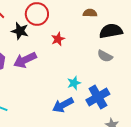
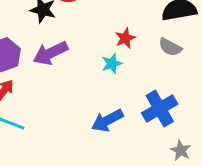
red star: (58, 39) -> (125, 38), moved
cyan star: (74, 83) -> (112, 64), moved

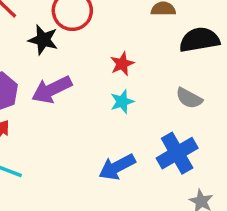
red star: (125, 38) -> (122, 64), moved
gray semicircle: (170, 47) -> (189, 98), moved

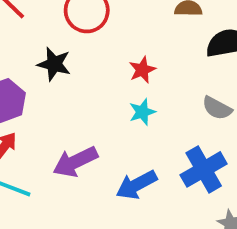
black star: (43, 40) -> (54, 64), moved
purple arrow: (52, 90) -> (75, 162), moved

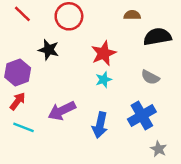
red star: (142, 70) -> (104, 53), size x1.5
blue arrow: (137, 185) -> (100, 125), turned -50

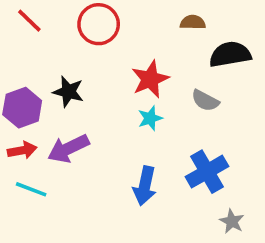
black star: (49, 50) -> (68, 92), moved
gray semicircle: (150, 77) -> (205, 101), moved
red arrow: (18, 101) -> (22, 150), turned 42
purple arrow: (62, 111) -> (68, 149), moved

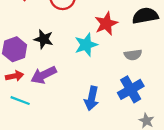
red star: (150, 79) -> (106, 24), moved
gray semicircle: (205, 101) -> (133, 55), moved, turned -36
cyan star: (150, 118) -> (86, 45), moved, size x1.5

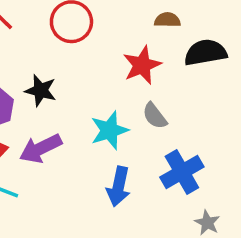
cyan star: (86, 45) -> (109, 130), moved
gray semicircle: (133, 55) -> (155, 116), moved, turned 60

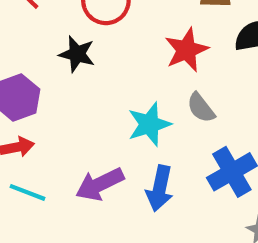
black star: (41, 91) -> (77, 54), moved
purple arrow: (41, 148) -> (100, 184), moved

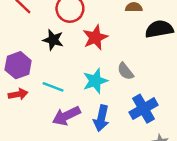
red star: (186, 50) -> (95, 37), moved
cyan line: (27, 192) -> (53, 87), moved

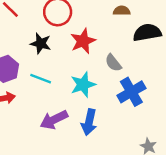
gray semicircle: (125, 71) -> (113, 63), moved
cyan line: (53, 87) -> (41, 79), moved
blue cross: (144, 109) -> (131, 92), moved

